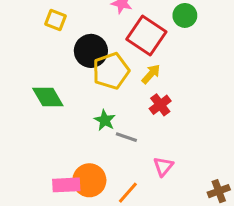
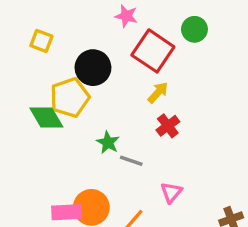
yellow square: (55, 20) -> (41, 41), moved
yellow pentagon: (111, 71) -> (70, 98), moved

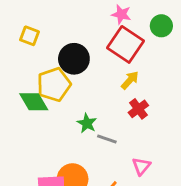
pink star: (126, 16) -> (121, 14), moved

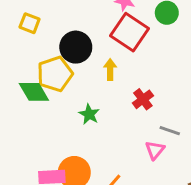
yellow arrow: (130, 80) -> (110, 69), moved, turned -42
gray line: (107, 139) -> (170, 131), moved
pink triangle: (141, 166) -> (155, 150), moved

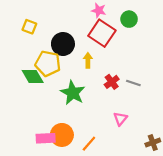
yellow pentagon: (55, 74) -> (48, 63), turned 30
green star: (89, 114) -> (73, 93), size x1.6
gray line: (170, 131) -> (133, 83), moved

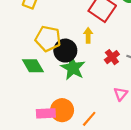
black circle: (63, 44) -> (65, 51), moved
green diamond: (33, 76) -> (33, 66), moved

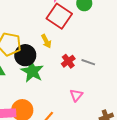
yellow arrow: (88, 35) -> (46, 41), turned 152

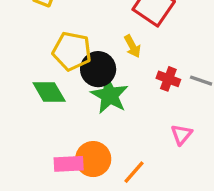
red cross: (68, 61) -> (168, 79), turned -32

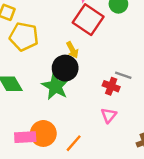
yellow pentagon: (72, 51) -> (24, 37), moved
black circle: (98, 69) -> (65, 68), moved
red cross: (168, 79) -> (111, 86), moved

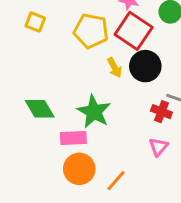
yellow pentagon: (24, 37) -> (91, 31), moved
black circle: (65, 68) -> (145, 66), moved
pink rectangle: (25, 137) -> (73, 138), moved

